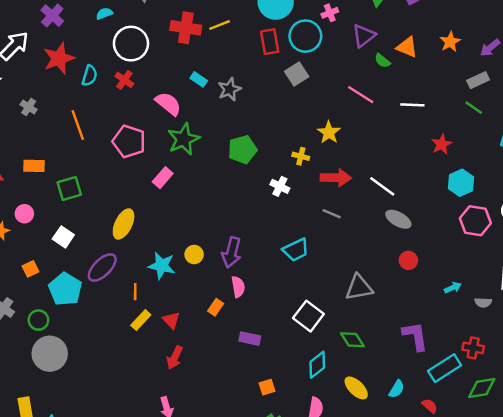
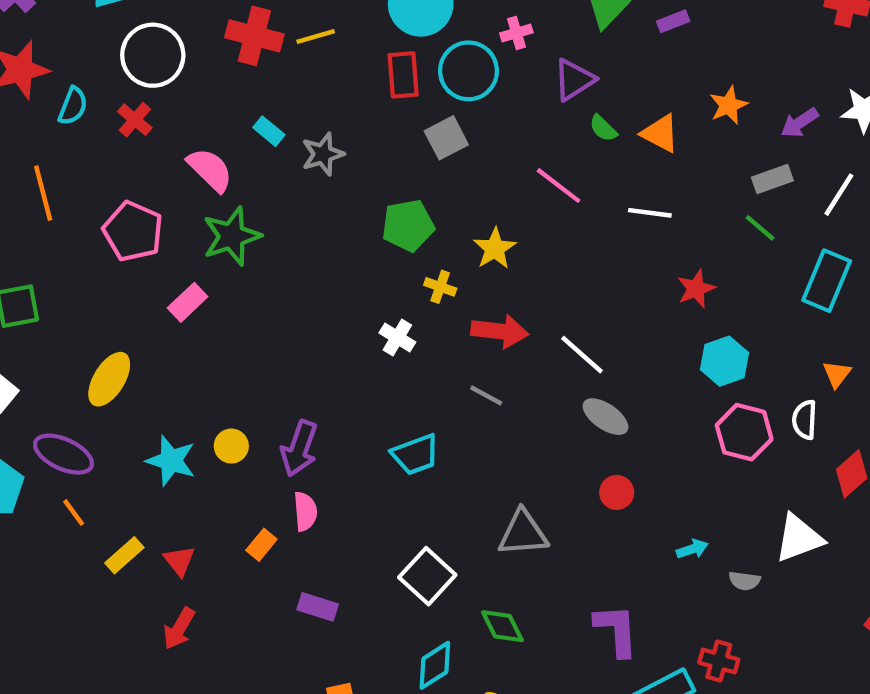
orange triangle: (407, 47) -> (660, 133), moved
green pentagon: (242, 149) -> (408, 225), moved
purple ellipse: (102, 268) -> (64, 454), turned 64
orange line: (135, 292) -> (74, 513), moved, turned -42

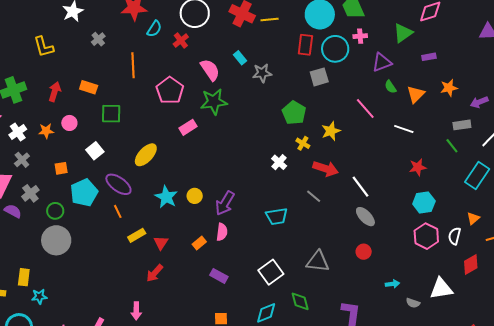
purple rectangle: (673, 21) -> (429, 57), moved
orange triangle: (660, 133) -> (416, 94), turned 36
green pentagon: (408, 225) -> (294, 113), turned 30

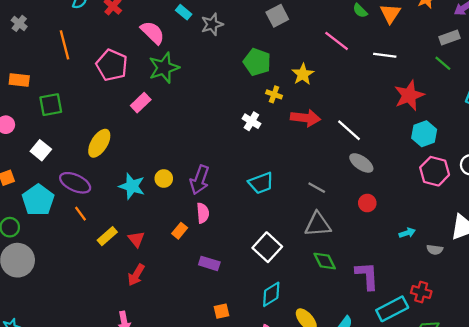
red star: (418, 167) -> (409, 95), size x1.5
gray line: (314, 196) -> (317, 188), moved
green diamond: (300, 301) -> (325, 261), moved

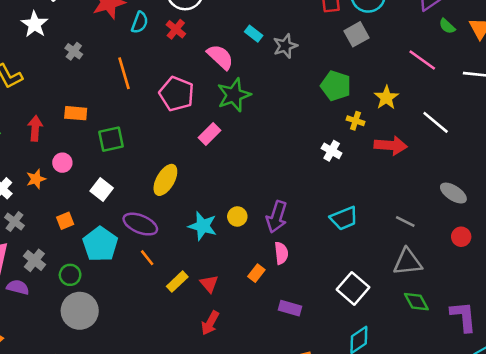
white line: (349, 130) -> (436, 122), moved

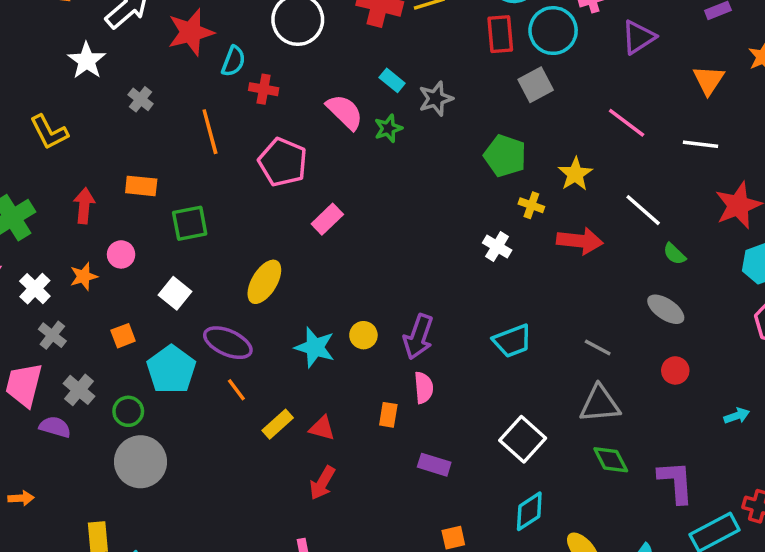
green semicircle: (447, 26) -> (674, 254), moved
red cross: (176, 29) -> (264, 89), moved, turned -30
green star: (234, 95) -> (388, 128), moved, size x0.6
orange rectangle: (256, 273) -> (388, 415), turned -30
red triangle: (209, 284) -> (322, 428), turned -36

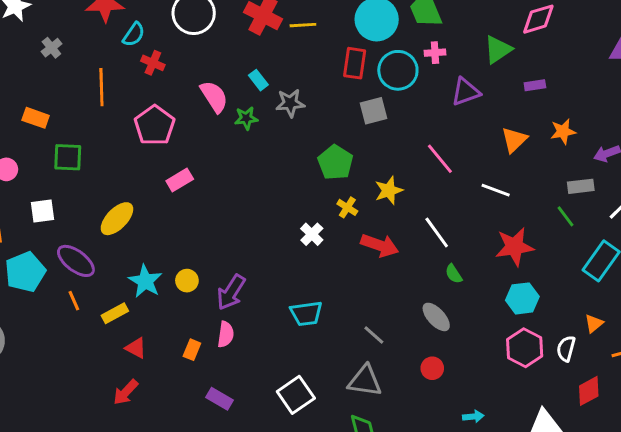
white square: (175, 293) -> (43, 211), turned 30
yellow rectangle: (278, 424) -> (115, 313), moved

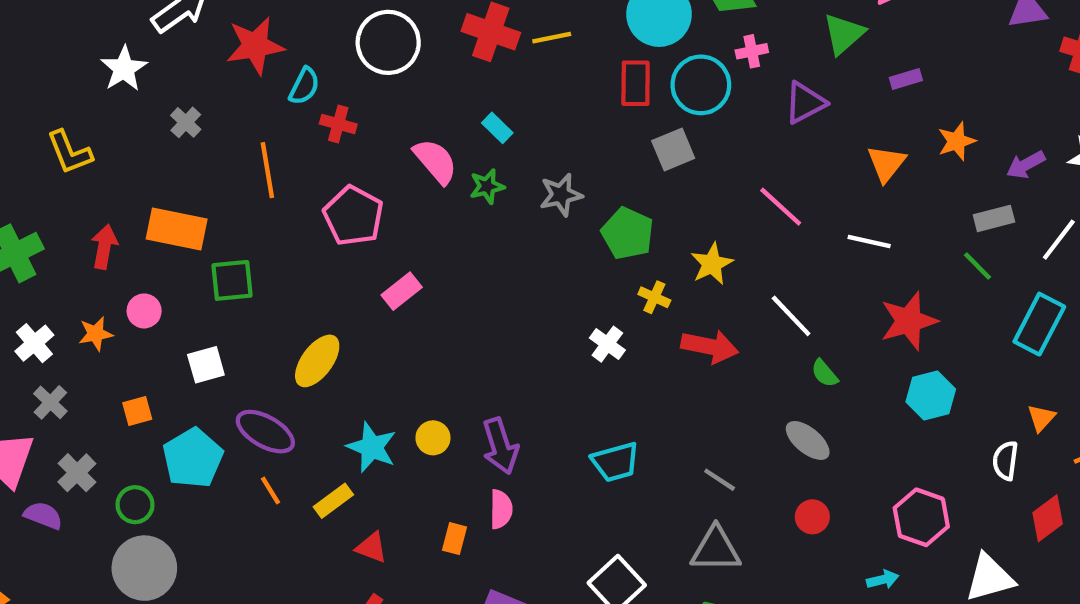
gray star: (290, 103) -> (561, 195), moved
orange rectangle: (36, 118) -> (177, 229), size x1.5
purple arrow: (231, 292) -> (500, 446), turned -42
pink hexagon: (525, 348) -> (921, 517), moved

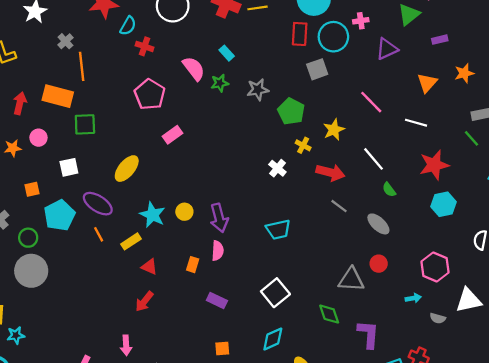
orange line: (267, 170) -> (82, 66), moved
gray line: (720, 480) -> (339, 206), moved
gray triangle: (716, 549) -> (351, 280), moved

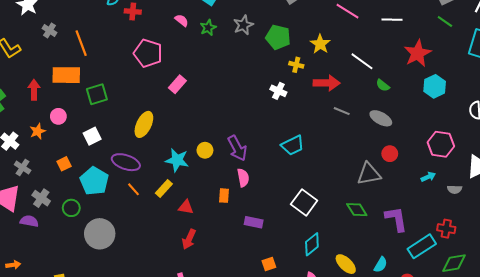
gray cross: (66, 41) -> (50, 30), moved
pink semicircle: (194, 68) -> (182, 20), size x0.6
gray circle: (31, 271) -> (100, 234), moved

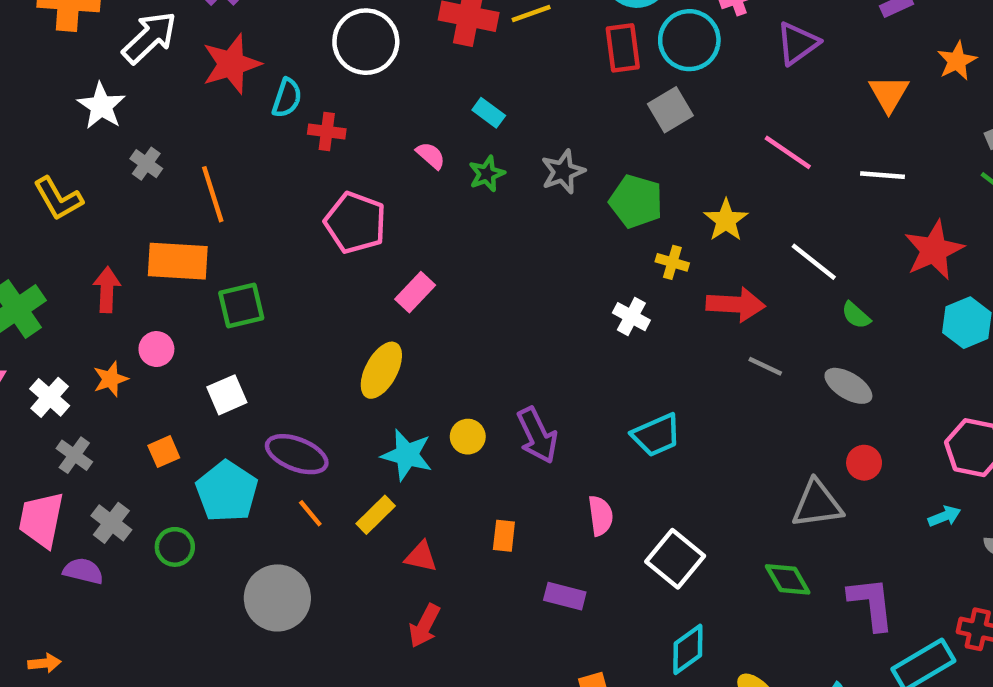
yellow ellipse: (144, 124) -> (381, 370), moved
pink semicircle: (243, 178) -> (600, 516), moved
gray circle: (100, 234) -> (277, 598), moved

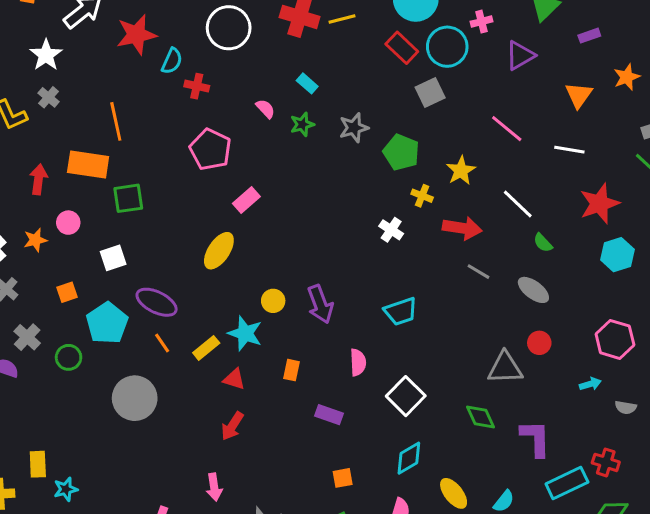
red rectangle: (623, 48) -> (402, 48), turned -44
gray cross: (146, 164) -> (49, 97), moved
cyan star: (407, 455) -> (245, 333), moved

